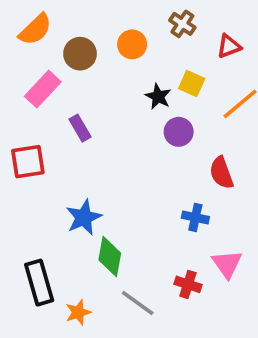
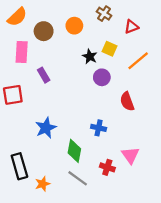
pink rectangle: (43, 89) -> (22, 52), turned -40
blue cross: (195, 217) -> (99, 128), moved
green diamond: (110, 256) -> (74, 151), moved

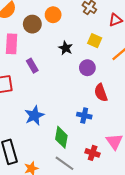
orange circle: (74, 26) -> (53, 15), moved
black star: (90, 56) -> (66, 48), moved
red semicircle: (127, 101) -> (101, 93), moved

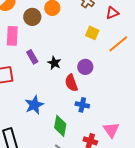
black star: (66, 48) -> (54, 63), moved
purple circle: (87, 68) -> (85, 67), moved
red semicircle: (101, 93) -> (71, 83), moved

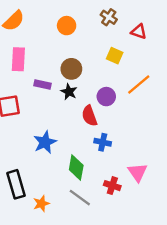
red triangle: (112, 13) -> (139, 32), turned 40
brown circle: (32, 17) -> (71, 69), moved
orange line: (118, 44) -> (139, 85), moved
purple rectangle: (32, 57) -> (43, 85), turned -48

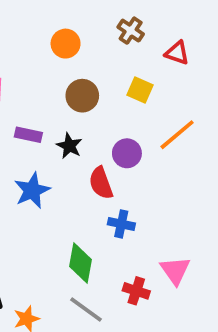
brown circle: (71, 69) -> (82, 96), moved
blue star: (45, 142) -> (32, 190), moved

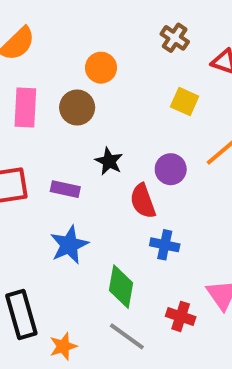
orange circle: (66, 44) -> (101, 68), moved
brown circle: (82, 96) -> (77, 107), moved
purple rectangle: (28, 135) -> (65, 189), moved
blue star: (32, 190) -> (69, 245), moved

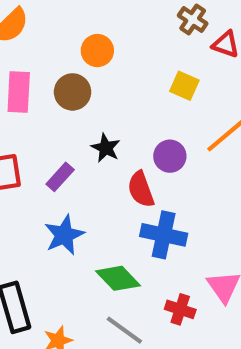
brown cross: (175, 38) -> (193, 19), moved
purple rectangle: (65, 189) -> (60, 177), turned -60
blue cross: (165, 245) -> (164, 235), size x1.5
green diamond: (121, 287) -> (118, 278), turned -54

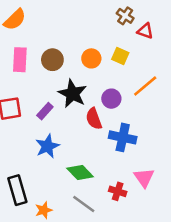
orange circle: (97, 51) -> (91, 58), moved
black star: (106, 148) -> (73, 94), size x1.6
blue cross: (164, 235) -> (123, 137), moved

